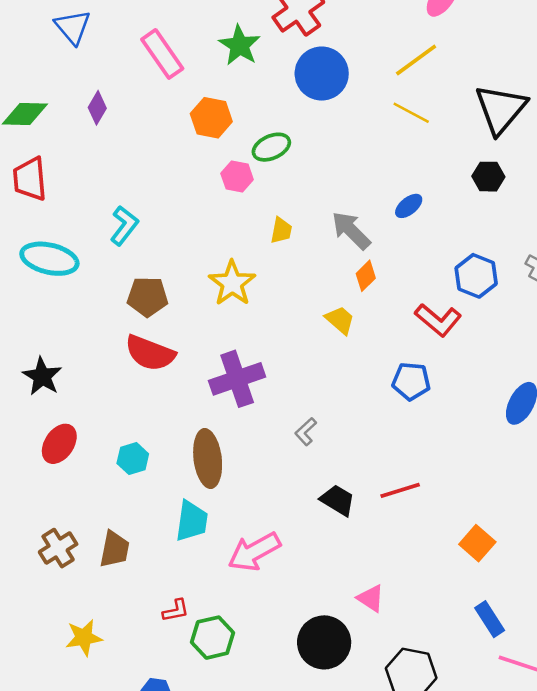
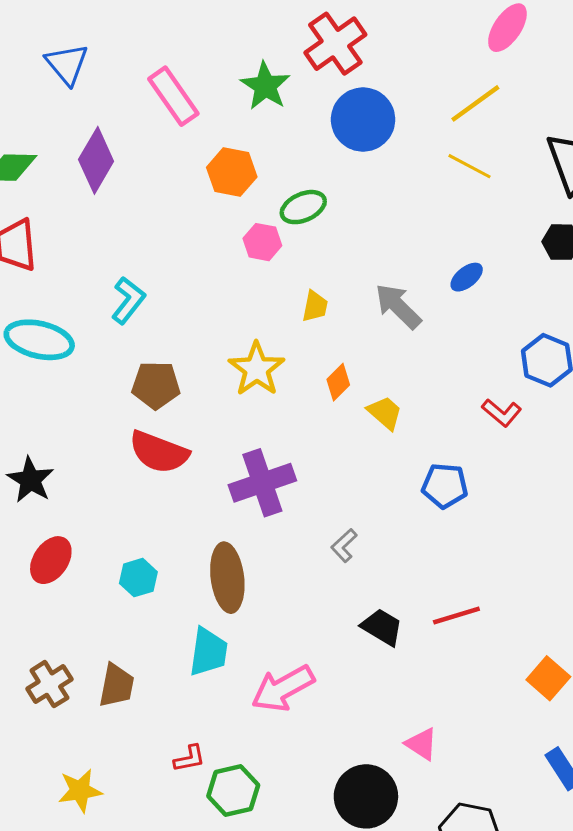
purple diamond: (97, 108) -> (96, 160), size x1.6
orange diamond: (366, 276) -> (338, 382), moved
red L-shape: (438, 320) -> (502, 413), size x0.7
blue pentagon: (411, 381) -> (445, 486), moved

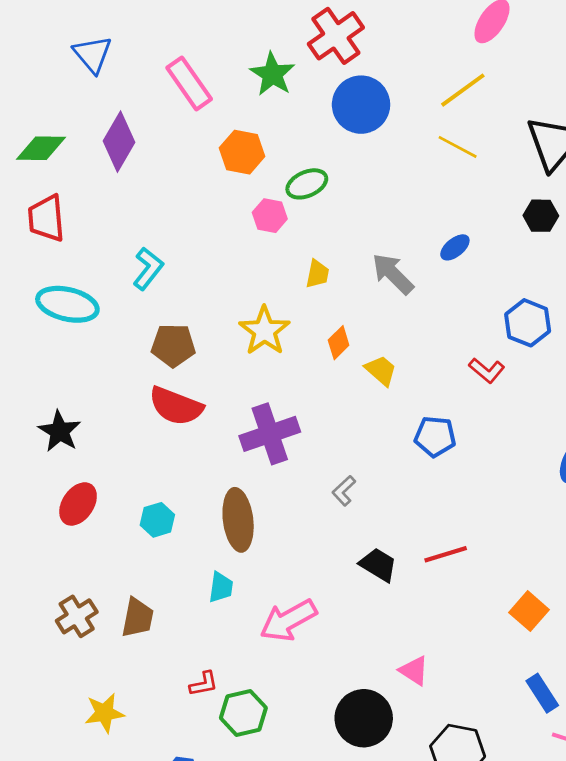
cyan trapezoid: (208, 652) -> (221, 587), size x0.7

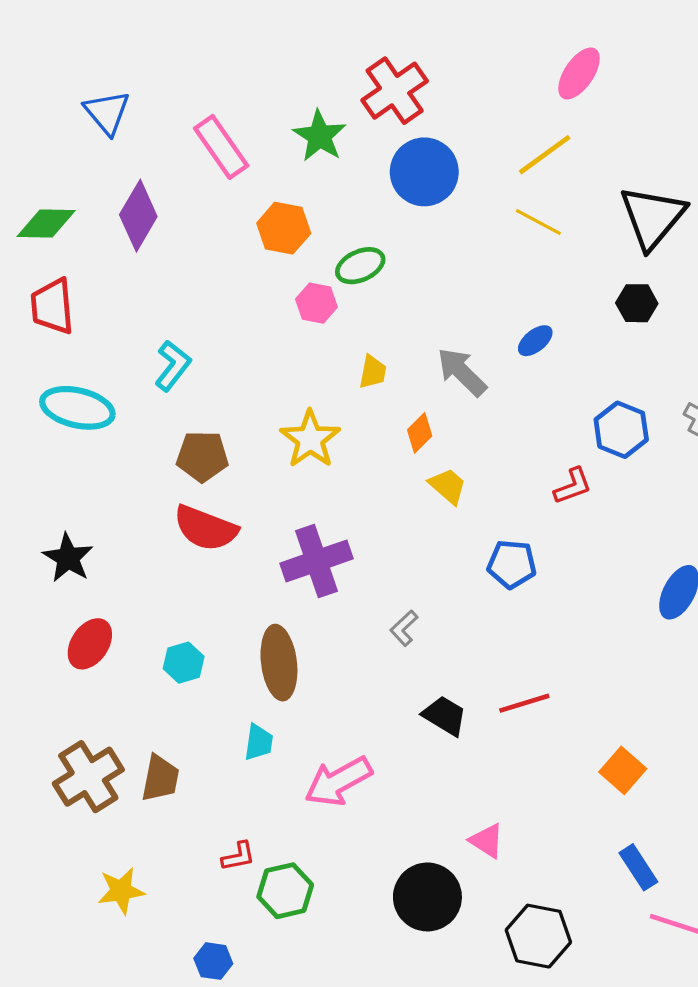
orange diamond: (339, 343) -> (420, 433), moved
red L-shape: (487, 370) -> (573, 486), turned -60
brown cross: (77, 616) -> (88, 777), size x1.4

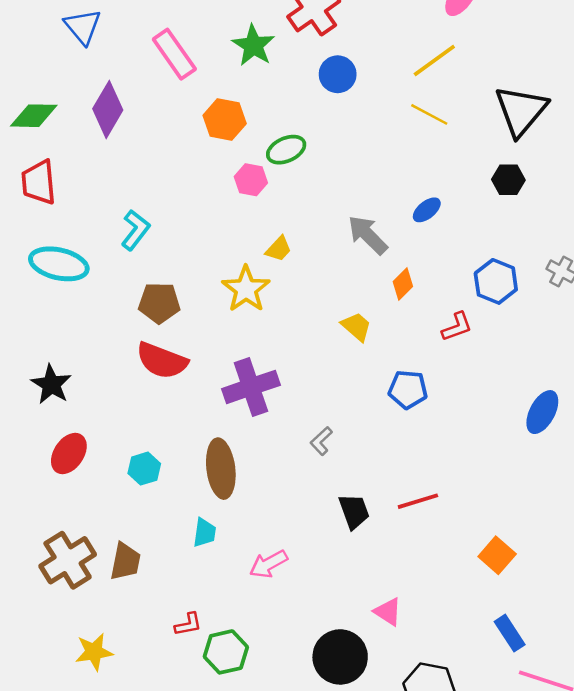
blue circle: (424, 172) -> (338, 74), size x0.7
yellow trapezoid: (373, 372) -> (279, 249), moved, turned 32
orange diamond: (420, 433) -> (403, 284), moved
black trapezoid: (445, 716) -> (354, 511), turned 39
pink arrow: (338, 781) -> (269, 564), size x0.7

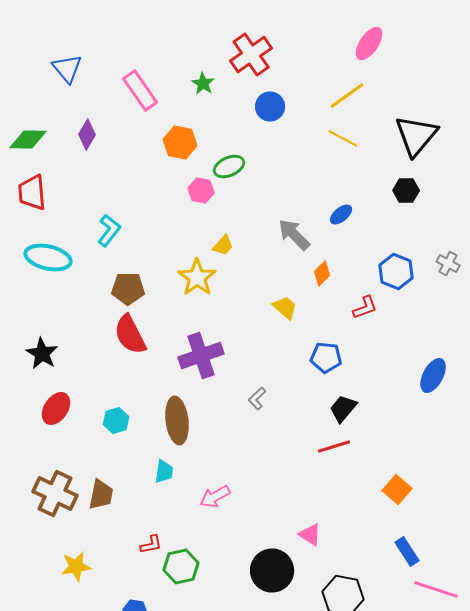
green star: (253, 45) -> (203, 84), size x0.7
purple diamond: (108, 109) -> (87, 134), size x0.7
red semicircle: (162, 361) -> (130, 334), turned 42
black trapezoid: (354, 511) -> (343, 408), moved, turned -120
brown cross: (68, 560) -> (55, 494), turned -33

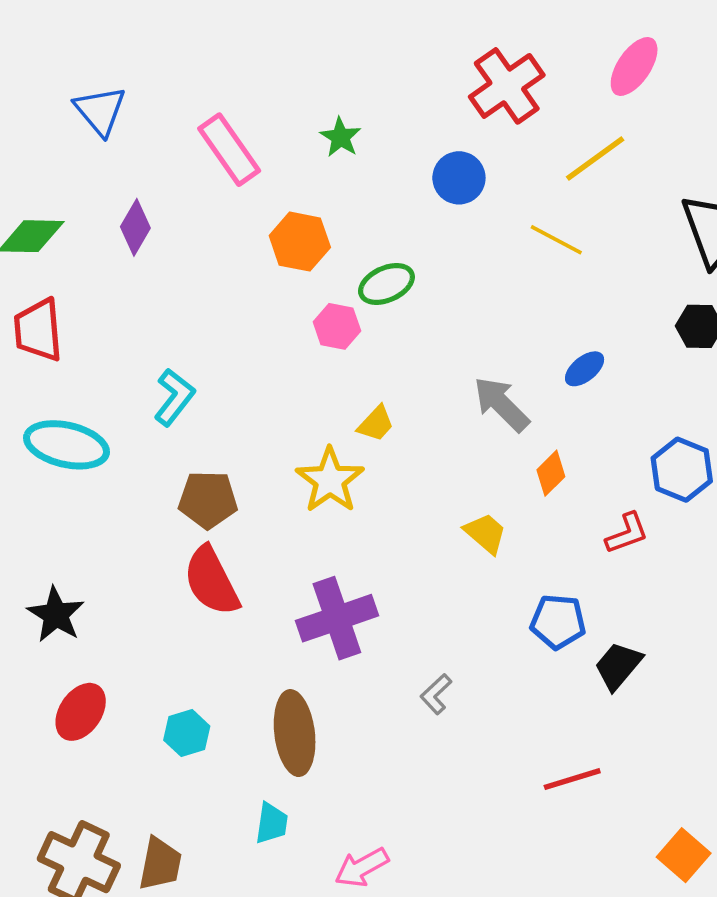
red cross: (251, 54) -> (507, 86), moved
yellow line: (343, 138) -> (556, 240), moved
black trapezoid: (343, 408) -> (618, 666), moved

